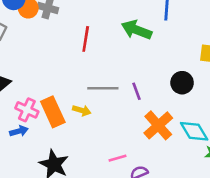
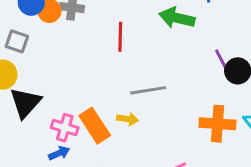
purple line: (136, 91) -> (221, 59), moved
orange cross: (158, 125) -> (218, 124), turned -36

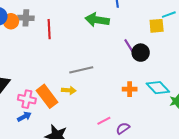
red line: (120, 37) -> (49, 29), moved
orange cross: (218, 124) -> (130, 89), size x0.6

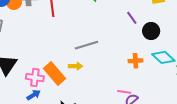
black circle: (141, 53) -> (151, 31), moved
pink line: (104, 121) -> (124, 92), moved, turned 40

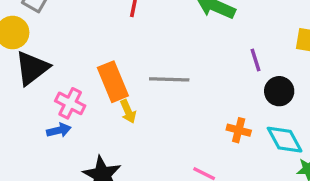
yellow arrow: (76, 66) -> (128, 111), moved, turned 48
orange rectangle: (54, 73) -> (113, 82), moved

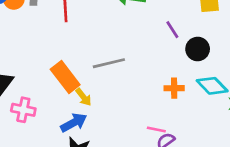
pink cross: (70, 103) -> (23, 110), moved
blue arrow: (59, 130) -> (74, 123), moved, size x1.4

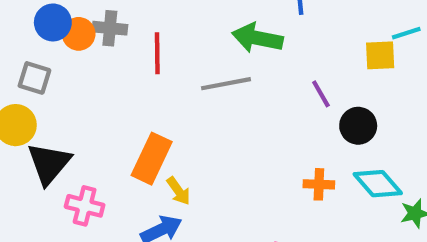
gray line: (109, 63) -> (226, 84), moved
orange rectangle: (65, 77) -> (152, 159), turned 60

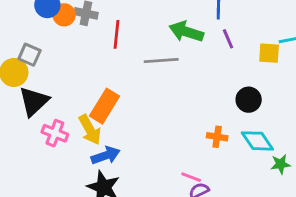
gray square: (34, 78) -> (30, 55), moved
purple line: (321, 94) -> (228, 39), moved
yellow arrow: (178, 191) -> (90, 130), moved, size x1.5

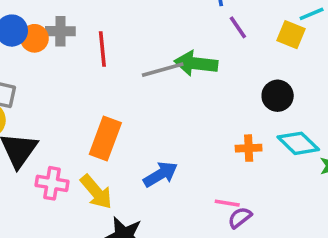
green arrow: (186, 32) -> (196, 63), moved
yellow square: (269, 53) -> (291, 35), turned 30
yellow arrow: (90, 130) -> (96, 192), moved
blue arrow: (106, 155) -> (160, 174), moved

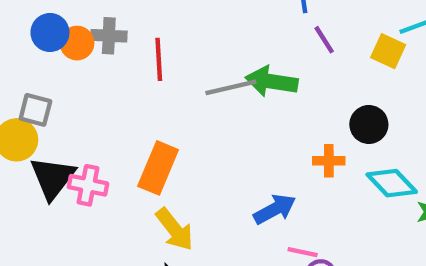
orange cross: (249, 148) -> (329, 161), moved
blue arrow: (160, 174) -> (275, 209), moved
pink cross: (52, 183) -> (88, 185), moved
yellow arrow: (96, 192) -> (175, 229), moved

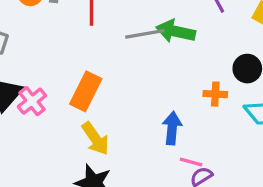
pink cross: (88, 185) -> (32, 101), turned 36
blue arrow: (275, 209) -> (172, 128), turned -60

